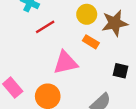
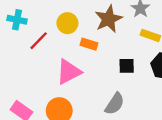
yellow circle: (87, 14) -> (67, 23), moved

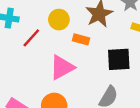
black square: (127, 66) -> (119, 59), size x1.5

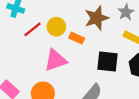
yellow circle: (59, 20) -> (56, 27), moved

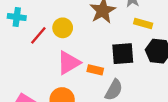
orange rectangle: (77, 38) -> (95, 70), moved

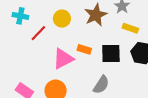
yellow circle: (63, 28) -> (62, 19), moved
orange rectangle: (95, 70) -> (84, 49), moved

